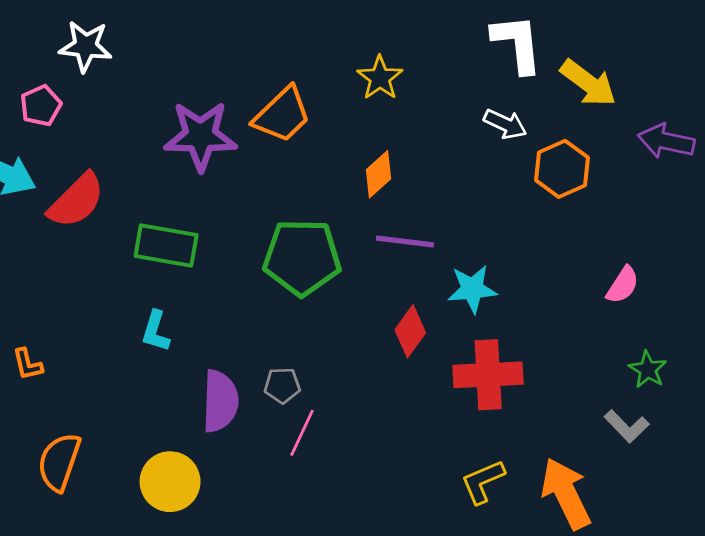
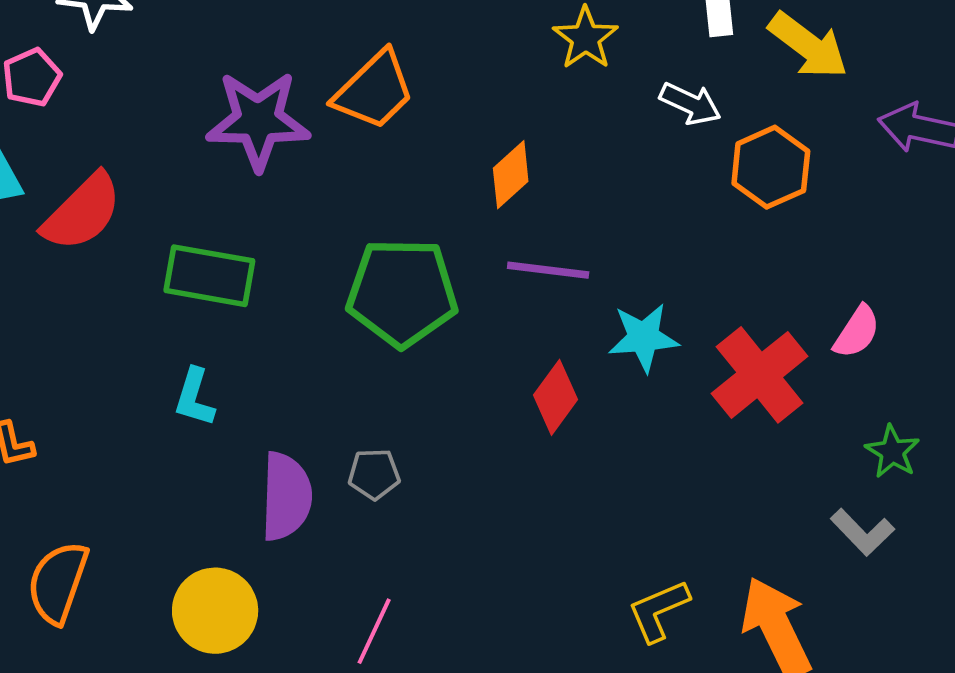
yellow star: (380, 78) -> (586, 38), moved
red cross: (488, 375) -> (760, 375), moved, turned -36
pink line: (302, 433) -> (374, 631), moved

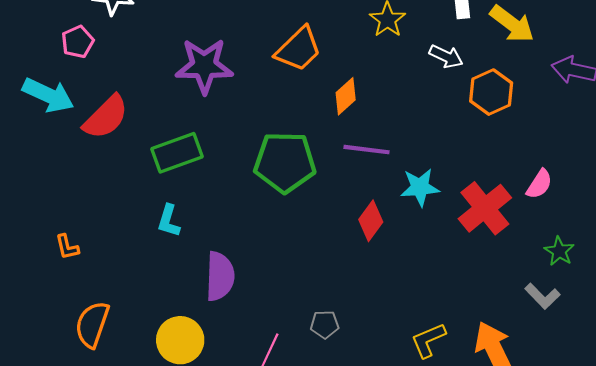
orange trapezoid: (374, 90) -> (298, 49), moved
green rectangle: (209, 276) -> (177, 153), turned -30
gray pentagon: (374, 474) -> (325, 324), moved

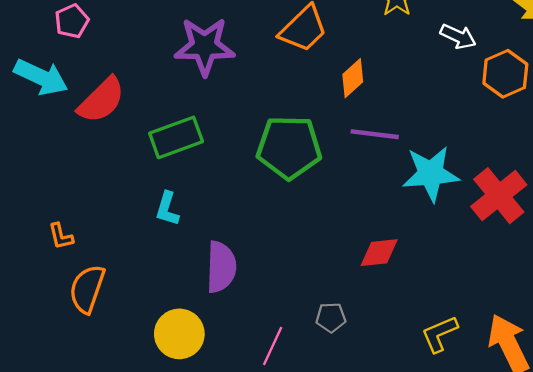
cyan star: (420, 187) -> (431, 174), size x1.4
red diamond: (371, 221) -> (379, 253), moved, turned 48
orange semicircle: (92, 324) -> (87, 289), moved

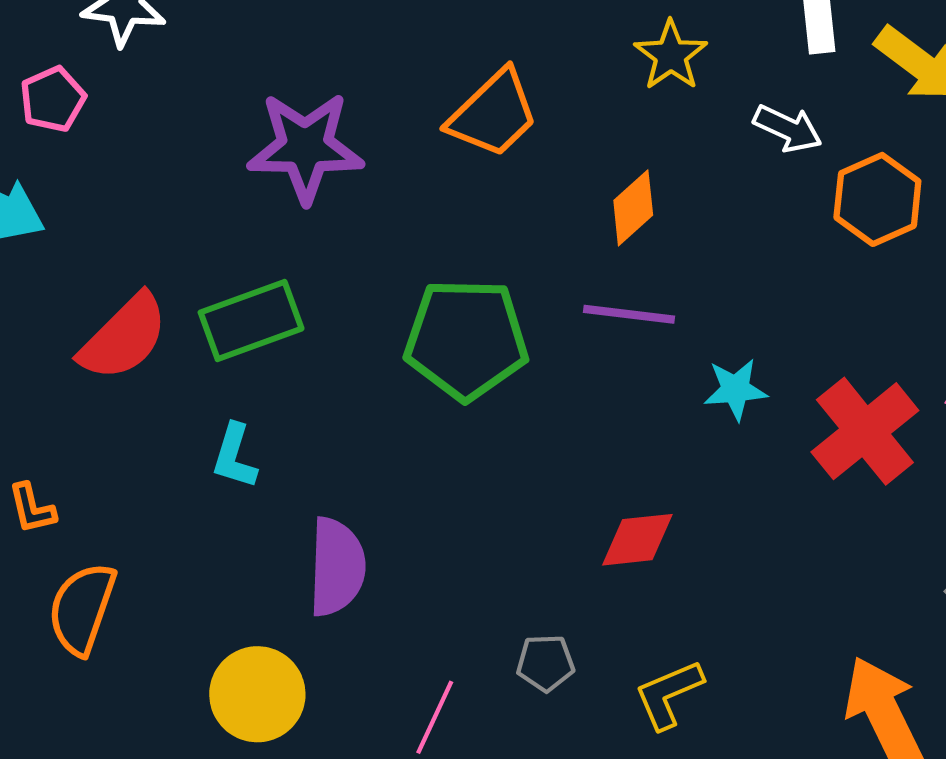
orange diamond: (353, 78) -> (633, 208), moved
red semicircle: (101, 100) -> (124, 337), moved
cyan star: (431, 174) -> (735, 389), size x0.6
yellow L-shape: (439, 334) -> (669, 694), moved

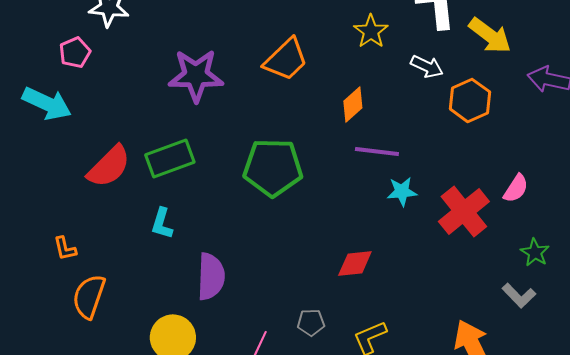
purple line: (629, 314) -> (377, 151), moved

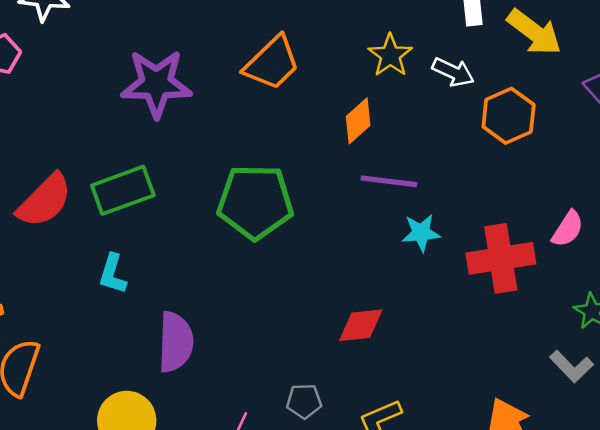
yellow star: (371, 31) -> (390, 55), moved
red cross: (464, 211) -> (501, 258), turned 30

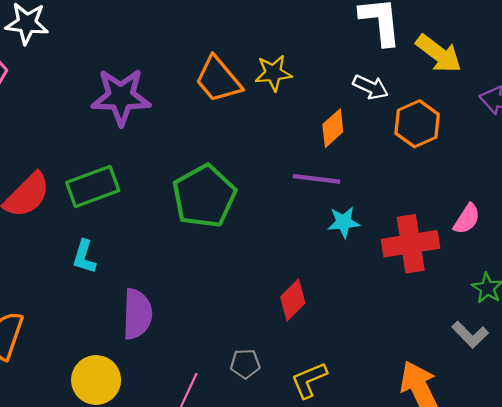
yellow star: (390, 55) -> (273, 73), moved, turned 30
orange trapezoid: (272, 63) -> (218, 79), turned 94
orange diamond: (358, 121) -> (333, 128), moved
green pentagon: (255, 202) -> (204, 196), turned -30
red diamond: (361, 325) -> (293, 300), turned -39

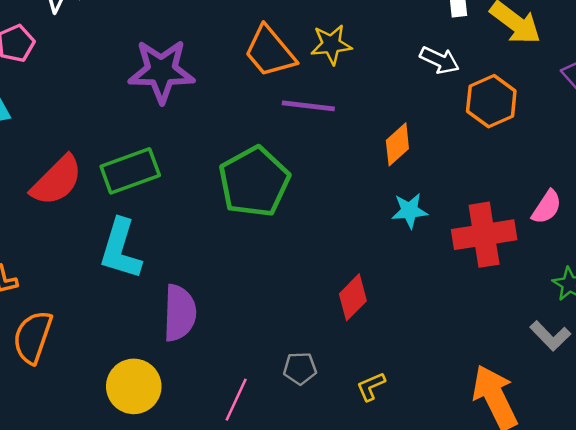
orange diamond: (333, 128) -> (397, 144), moved
purple line: (317, 179) -> (308, 106), moved
cyan L-shape: (84, 257) -> (121, 249), size x1.6
yellow L-shape: (309, 380) -> (371, 386), size x0.7

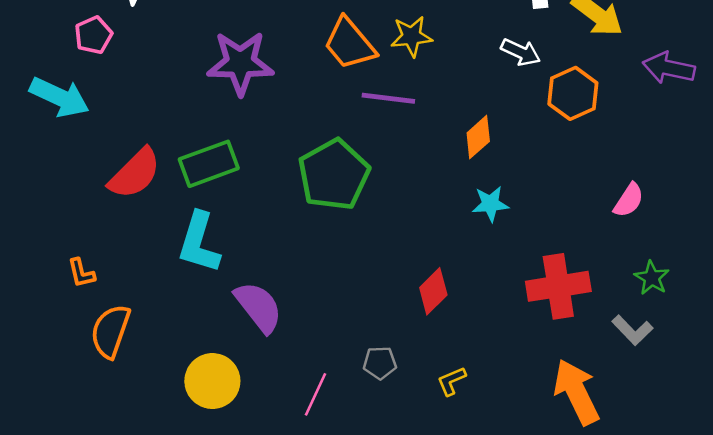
red cross: (484, 235) -> (558, 286), moved
purple semicircle: (180, 313) -> (259, 307), turned -40

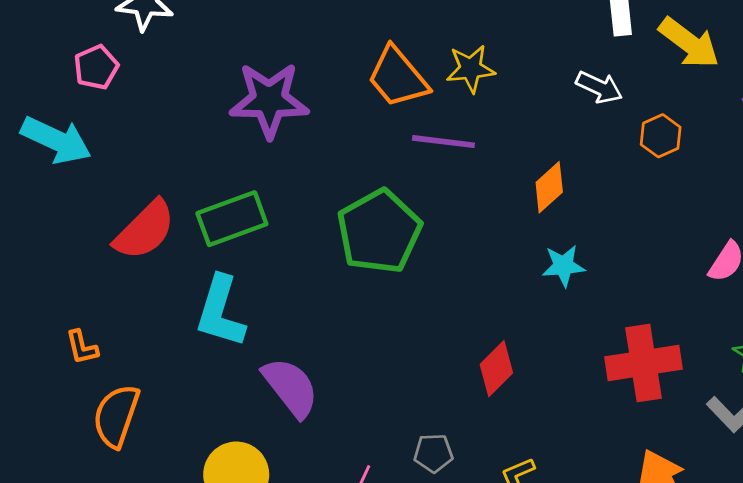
orange hexagon: (573, 93) -> (661, 136), size x0.7

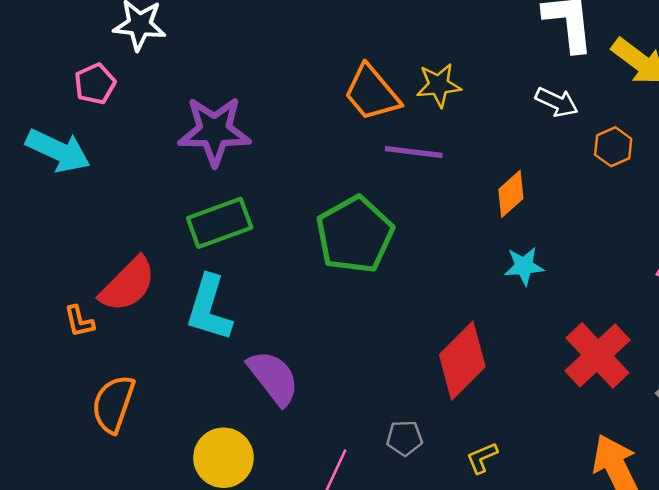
purple star: (269, 100) -> (214, 131), moved
red semicircle: (145, 230) -> (128, 285), moved
orange L-shape: (82, 347) -> (79, 321), moved
red cross: (643, 363) -> (597, 355), turned -34
red diamond: (496, 369) -> (462, 361), size x1.5

